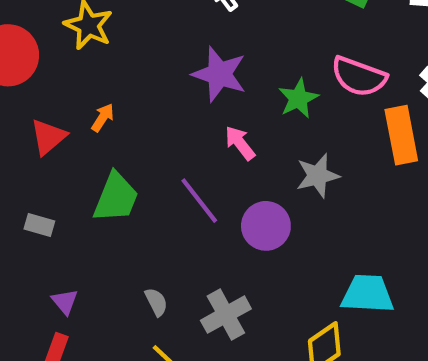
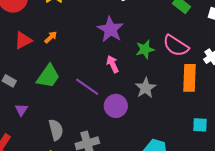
gray star: (318, 176) -> (146, 88), turned -30
purple line: (199, 201) -> (87, 87), turned -30
purple triangle: (65, 302) -> (21, 110), moved
gray semicircle: (156, 302) -> (56, 130), size x1.5

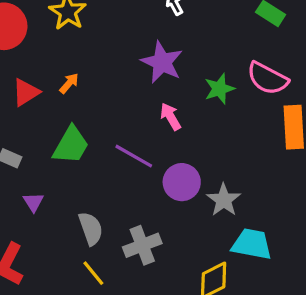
gray star: (146, 88) -> (224, 200), moved

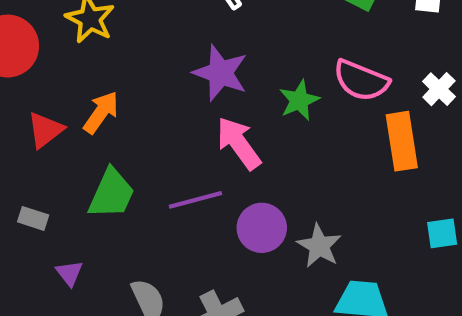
orange arrow: (69, 83) -> (101, 112), size x1.5
pink arrow: (171, 117) -> (239, 143), size x1.5
purple line: (134, 156) -> (195, 200), turned -39

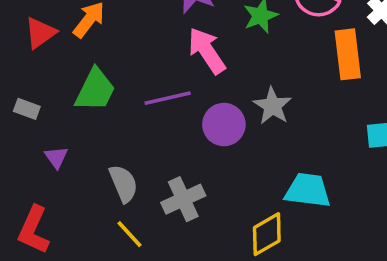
gray star: (319, 246) -> (272, 106), moved

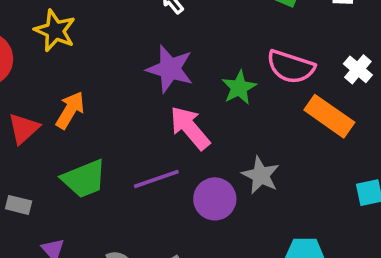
orange rectangle: (348, 54) -> (329, 116), turned -42
green trapezoid: (95, 90) -> (84, 179), turned 48

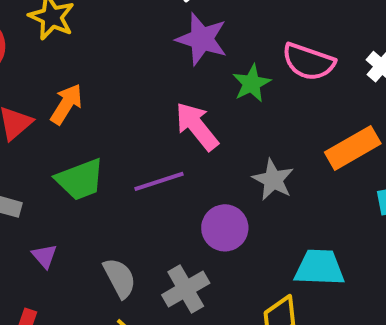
purple star: (170, 69) -> (202, 39), moved
orange rectangle: (329, 116) -> (353, 148), moved, turned -66
purple circle: (215, 199) -> (225, 228), moved

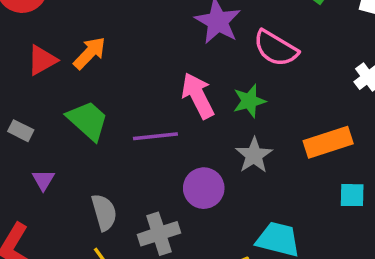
pink semicircle: (308, 62) -> (276, 48), moved
green star: (252, 83) -> (249, 101), moved
green trapezoid: (80, 180) -> (88, 120), turned -129

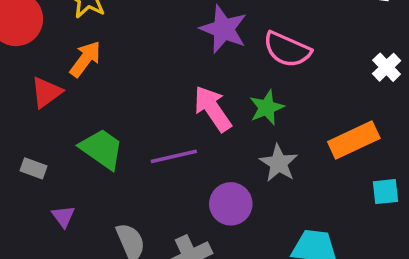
orange arrow: (90, 53) -> (85, 59), moved

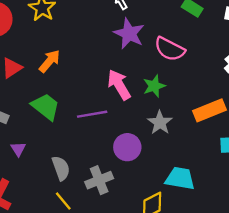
orange arrow: (85, 59) -> (50, 61), moved

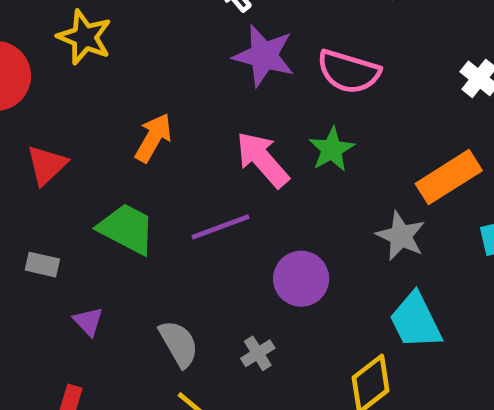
orange arrow: (50, 61) -> (153, 138), moved
gray star: (160, 123) -> (401, 236), moved
cyan trapezoid: (180, 178) -> (416, 321), turned -116
gray cross: (99, 180) -> (258, 353), size x0.6

